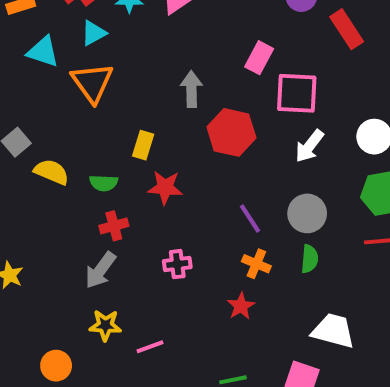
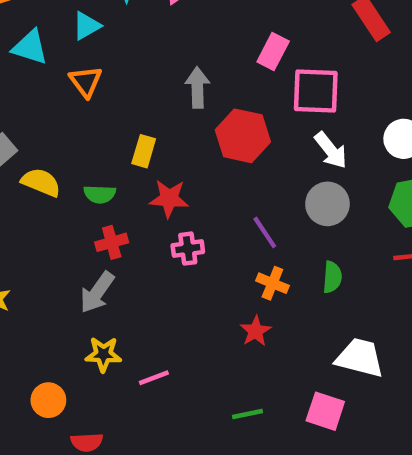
orange triangle: (92, 83) -> (86, 81), size x0.7
white arrow: (309, 146) -> (331, 150), turned -76
gray circle: (307, 213) -> (327, 204), moved
pink cross: (177, 264) -> (188, 249), moved

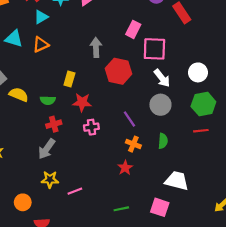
cyan triangle: (30, 47) -> (14, 39), moved
orange triangle: (86, 81) -> (41, 45), turned 42

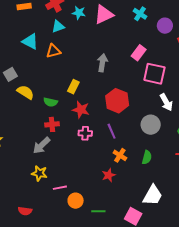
red hexagon: (119, 71) -> (117, 101), moved
white arrow: (162, 78) -> (166, 102), moved
purple line: (129, 119) -> (112, 131), moved
white trapezoid: (177, 181) -> (153, 195), turned 95
orange circle: (23, 202) -> (76, 201), moved

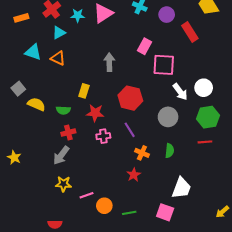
orange triangle: (53, 51) -> (58, 58), turned 49

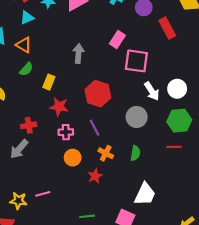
green semicircle: (63, 110) -> (26, 69), moved, turned -56
yellow star: (63, 184) -> (18, 201), moved
orange circle: (104, 206) -> (73, 158), moved

